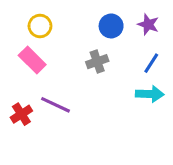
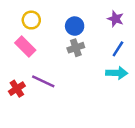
blue circle: (111, 26) -> (75, 26), moved

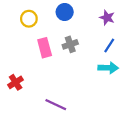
blue circle: (75, 26) -> (65, 12), moved
pink rectangle: (25, 46) -> (45, 48), moved, turned 30
purple line: (43, 81) -> (56, 105), moved

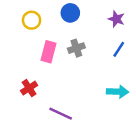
pink rectangle: (45, 48) -> (48, 52), turned 30
cyan arrow: (108, 68) -> (118, 92), moved
red cross: (16, 82) -> (29, 88), moved

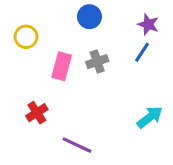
yellow circle: (32, 20) -> (26, 37), moved
blue line: (119, 49) -> (142, 52), moved
cyan arrow: (118, 92) -> (150, 117), turned -40

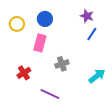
blue circle: (89, 17) -> (45, 19), moved
purple star: (148, 24) -> (87, 16), moved
gray cross: (97, 62) -> (62, 64), moved

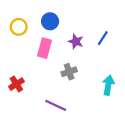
purple star: (87, 16) -> (76, 41), moved
red cross: (24, 73) -> (16, 84), moved
cyan arrow: (97, 76) -> (108, 85), turned -42

